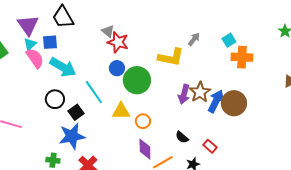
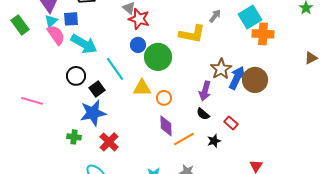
cyan square: (229, 40) -> (250, 17), size x1.6
purple arrow: (184, 94) -> (205, 91), moved

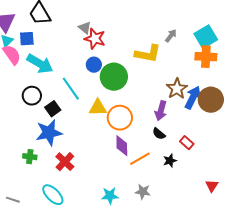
orange cross: (263, 34) -> (206, 57), moved
orange circle: (164, 98) -> (120, 118), size x1.6

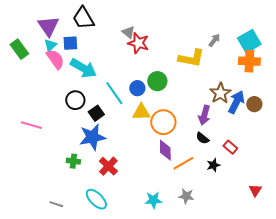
blue circle: (94, 65) -> (137, 88), moved
green circle: (114, 77) -> (157, 81), size x0.7
brown circle: (211, 100) -> (254, 104), size x0.6

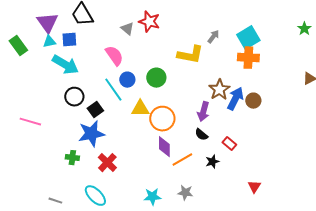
red star: (138, 43) -> (149, 22), moved
cyan triangle: (50, 45) -> (49, 42), turned 32
pink semicircle: (55, 59) -> (114, 56), moved
cyan arrow: (83, 68) -> (65, 65), moved
blue circle: (137, 88) -> (127, 80), moved

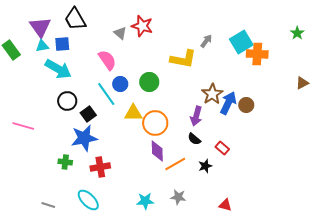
orange cross: (248, 58) -> (257, 54), moved
red cross: (107, 163) -> (100, 167), turned 36
red triangle: (254, 187) -> (225, 205), moved, turned -48

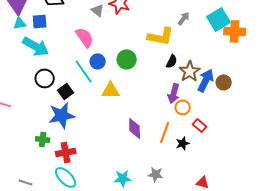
orange circle: (155, 123) -> (183, 107), moved, size x0.6
black semicircle: (194, 139) -> (172, 61), moved, turned -104
orange line: (175, 164) -> (165, 132), moved, turned -40
red cross: (100, 167) -> (66, 152), moved

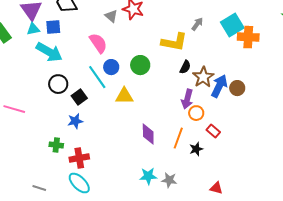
blue star: (62, 115) -> (75, 121), size x0.6
cyan star: (123, 178) -> (148, 176), moved

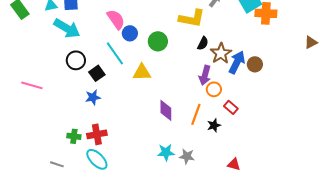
blue circle: (111, 67) -> (130, 33), moved
green cross: (56, 145) -> (74, 136), moved

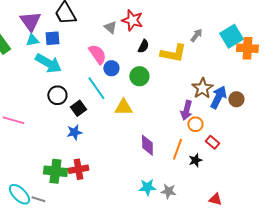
black semicircle: (203, 43) -> (143, 46), moved
green cross: (74, 136) -> (55, 171), size x1.6
cyan ellipse: (97, 159) -> (19, 194), moved

